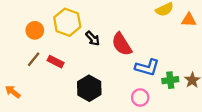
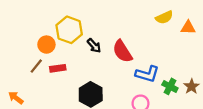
orange circle: (35, 30) -> (46, 45), moved
red rectangle: (56, 62) -> (58, 68), turned -35
green cross: (170, 80) -> (170, 86), turned 35

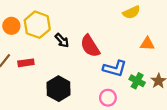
orange triangle: (188, 28) -> (147, 44), moved
orange circle: (46, 45) -> (11, 26), moved

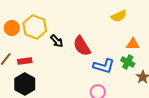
green cross: (137, 81) -> (128, 62), moved
black hexagon: (59, 89) -> (25, 84), moved

